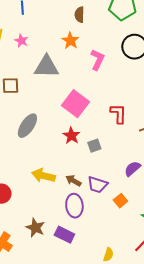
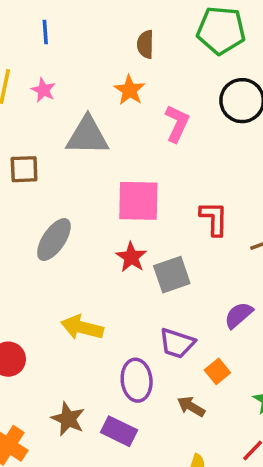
pink square: (75, 104) -> (138, 201), turned -36
gray square: (94, 146) -> (172, 275), size x1.5
brown arrow: (73, 181) -> (191, 407), moved

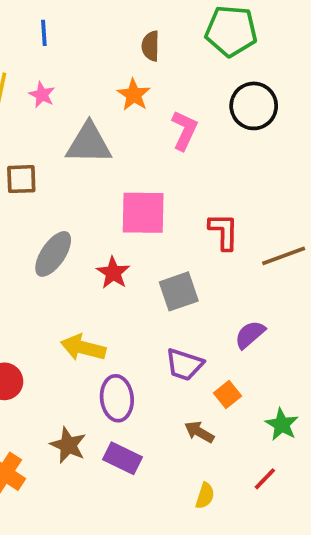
red star: (131, 257) -> (113, 273), moved
purple ellipse: (137, 380) -> (117, 398), moved

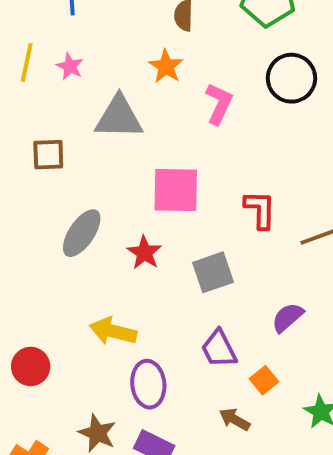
purple trapezoid: (184, 365) -> (219, 349), turned 45

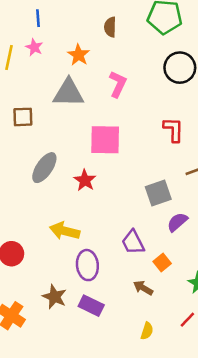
pink star: (70, 66) -> (34, 47), moved
orange star: (166, 66) -> (79, 55), moved
pink L-shape: (219, 104) -> (118, 84), moved
red L-shape: (260, 210) -> (174, 130), moved
gray square: (213, 272) -> (158, 193), moved

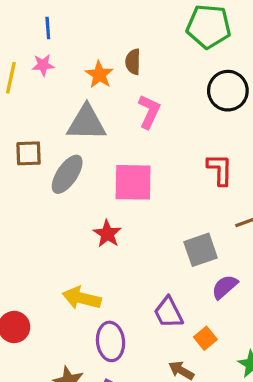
brown semicircle: (110, 27) -> (133, 62), moved
pink star: (34, 47) -> (43, 65), turned -30
gray ellipse: (44, 168) -> (67, 174), moved

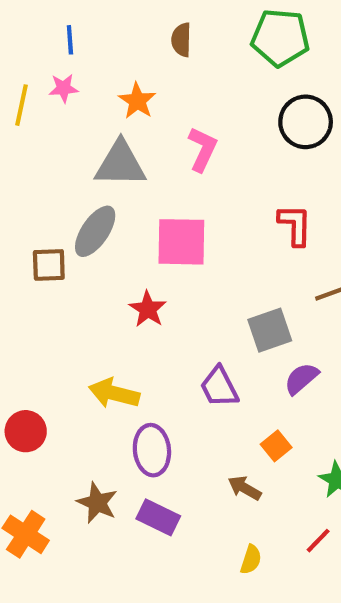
brown semicircle: (133, 62) -> (181, 40), moved
brown square: (29, 153) -> (49, 265), moved
purple trapezoid: (168, 313) -> (219, 387), moved

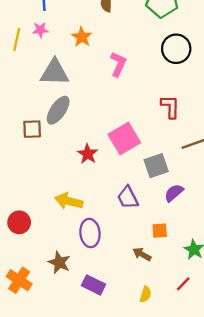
gray triangle: (120, 164) -> (55, 72), moved
pink square: (181, 242) -> (124, 139), moved, turned -32
orange square: (276, 446) -> (160, 231), turned 35
purple rectangle: (158, 517) -> (94, 285), moved

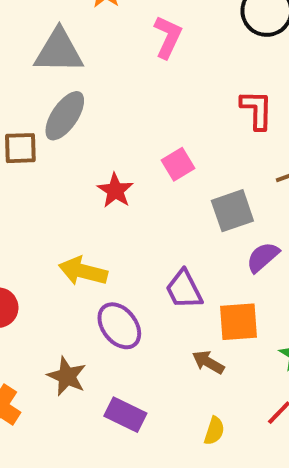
pink square: (124, 139) -> (178, 164), size x0.6
purple trapezoid: (128, 198) -> (184, 289), moved
orange square: (160, 231) -> (238, 322), size x1.5
purple ellipse: (90, 233) -> (119, 326), turned -32

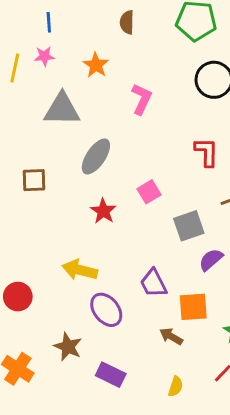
gray ellipse: (65, 116) -> (96, 156), moved

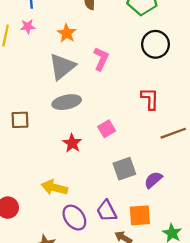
gray triangle: (62, 109) -> (62, 67), moved, turned -40
gray ellipse: (96, 156) -> (67, 102), turned 44
gray square: (189, 226) -> (124, 169), moved
purple trapezoid: (153, 283) -> (107, 211), moved

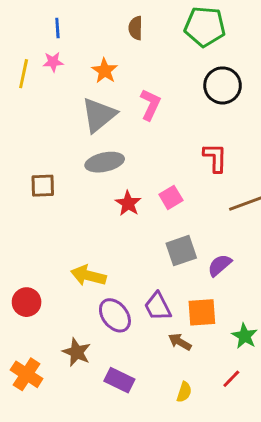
pink square: (107, 129) -> (171, 197), moved
red star: (72, 143) -> (128, 203), moved

